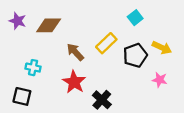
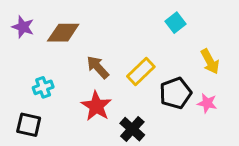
yellow rectangle: (106, 43) -> (141, 72), moved
yellow arrow: (162, 48) -> (210, 61), turned 36
black pentagon: (135, 55) -> (175, 93), moved
cyan cross: (33, 68) -> (43, 87), turned -32

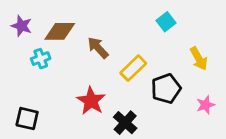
brown arrow: (98, 67) -> (98, 48), moved
cyan cross: (43, 87) -> (41, 59), moved
pink star: (207, 103) -> (205, 105), moved, turned -30

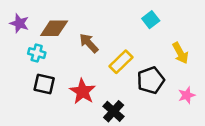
cyan cross: (41, 59) -> (37, 53), turned 35
black square: (27, 119) -> (44, 84), moved

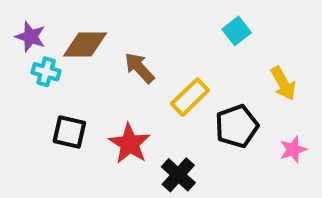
cyan cross: (37, 53) -> (46, 72), moved

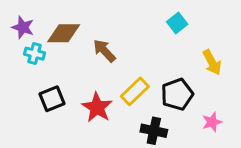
yellow rectangle: (190, 97) -> (135, 91), moved
black square: (69, 132) -> (52, 99), turned -35
pink star: (293, 150) -> (212, 122), moved
black cross: (178, 175) -> (154, 131), moved, turned -30

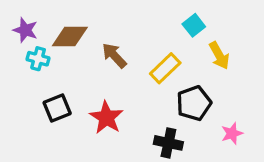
yellow arrow: (212, 62) -> (219, 56), moved
yellow rectangle: (135, 91) -> (165, 68), moved

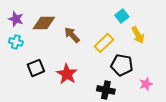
cyan cross: (38, 59) -> (16, 42), moved
black pentagon: (194, 103) -> (122, 65), turned 30

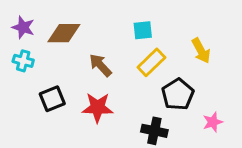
cyan square: (122, 16) -> (143, 30), moved, turned 32
brown arrow: (72, 35) -> (100, 65), moved
black pentagon: (122, 65) -> (178, 94), turned 30
red star: (67, 74) -> (98, 108), turned -30

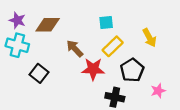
cyan cross: (23, 61) -> (17, 45), size x1.5
black square: (52, 99) -> (39, 73), turned -30
red star: (98, 108) -> (93, 69), moved

